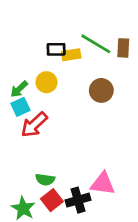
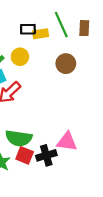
green line: (96, 44) -> (61, 25), turned 35
green semicircle: (45, 180) -> (19, 138), size x1.6
red square: (52, 200) -> (25, 155), turned -30

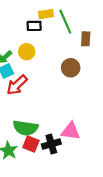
brown rectangle: (84, 28) -> (86, 39), moved
yellow rectangle: (41, 34) -> (46, 14), moved
brown circle: (66, 64) -> (71, 68), moved

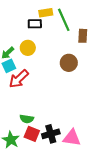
green semicircle: (26, 128) -> (27, 119), size x0.6
pink triangle: (71, 131) -> (72, 138), moved

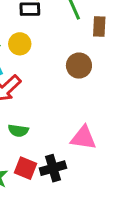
green semicircle: (27, 119) -> (18, 131), moved
pink triangle: (72, 138) -> (83, 138), moved

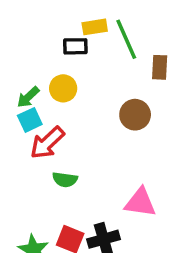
green semicircle: (18, 131) -> (65, 180), moved

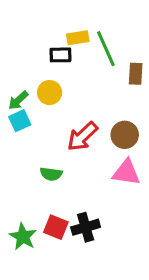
brown circle: (135, 115) -> (125, 135), moved
red arrow: (47, 143) -> (82, 136), moved
pink triangle: (140, 202) -> (126, 172), moved

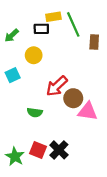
green arrow: (18, 100) -> (12, 35), moved
brown circle: (125, 135) -> (73, 98), moved
black cross: (86, 227) -> (59, 150), turned -30

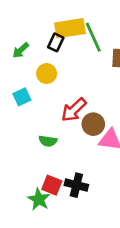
yellow rectangle: (53, 17) -> (70, 28), size x1.6
black rectangle: (41, 29) -> (56, 42), turned -64
black cross: (59, 150) -> (76, 185), turned -30
green star: (15, 157) -> (39, 199), moved

